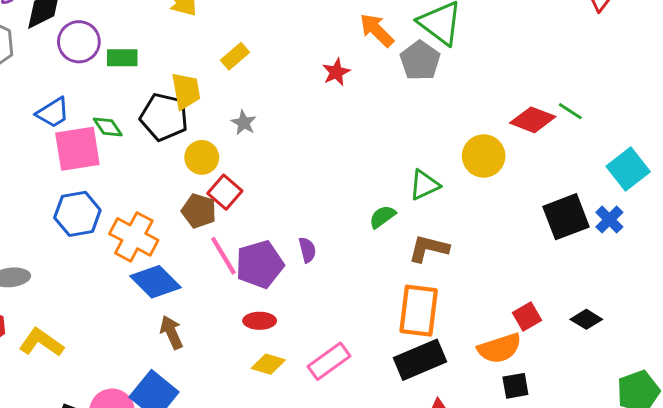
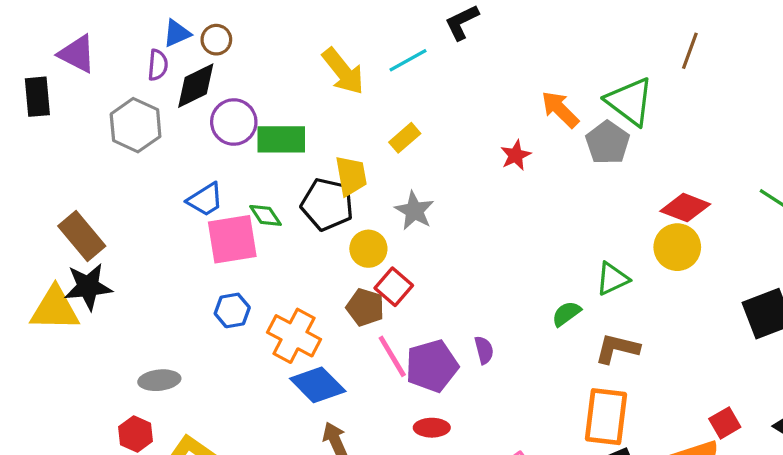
green rectangle: (122, 58) -> (281, 139), size x1.4
red diamond: (533, 120) -> (685, 208), moved
gray star: (244, 123) -> (414, 211), size x1.4
blue hexagon: (77, 214) -> (232, 310), size x0.7

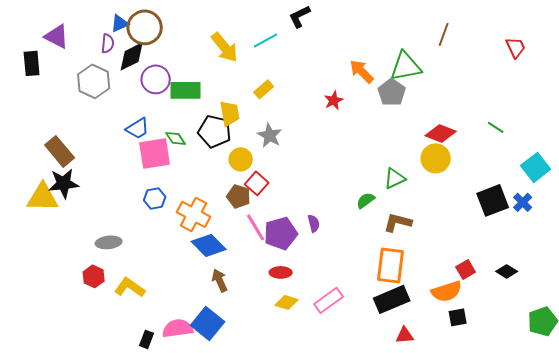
brown circle: (216, 40) -> (145, 27), size x1.8
green triangle: (630, 101) -> (406, 66), turned -48

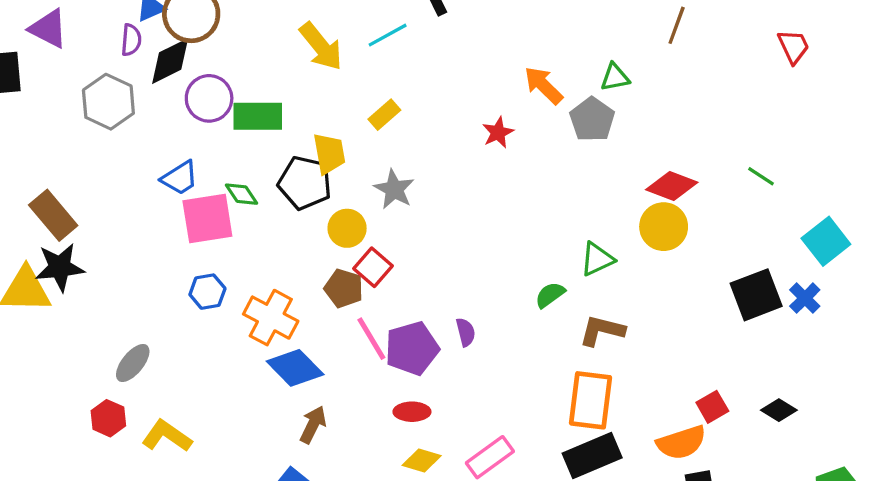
green triangle: (406, 66) -> (615, 77), size x0.6
gray ellipse: (109, 242) -> (133, 363), turned -45
brown arrow: (220, 280) -> (313, 425), turned 50

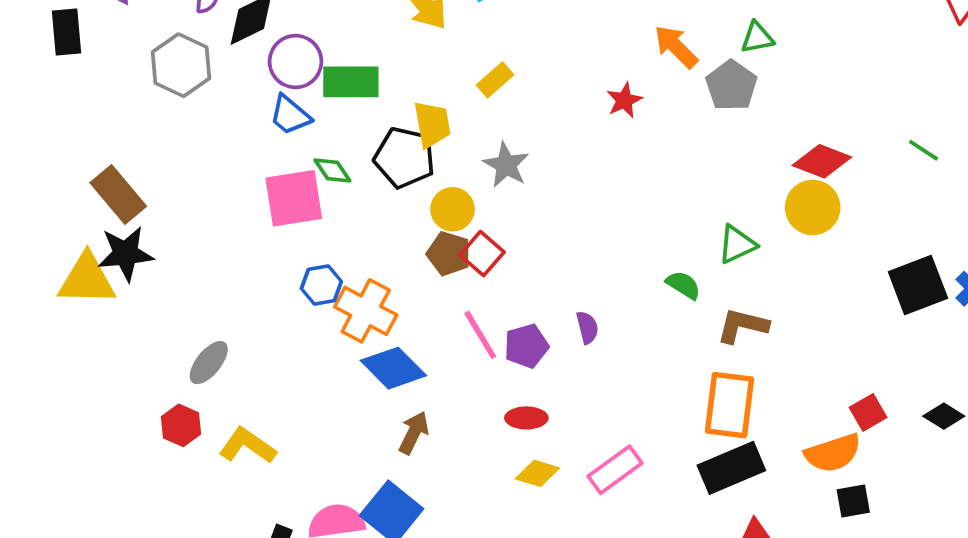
blue trapezoid: (180, 178) -> (290, 115), moved, turned 72
brown pentagon: (344, 288) -> (449, 254), moved
blue hexagon: (207, 292) -> (321, 285), moved
green semicircle: (550, 295) -> (683, 285), turned 68
purple pentagon: (412, 348) -> (526, 346), size x0.7

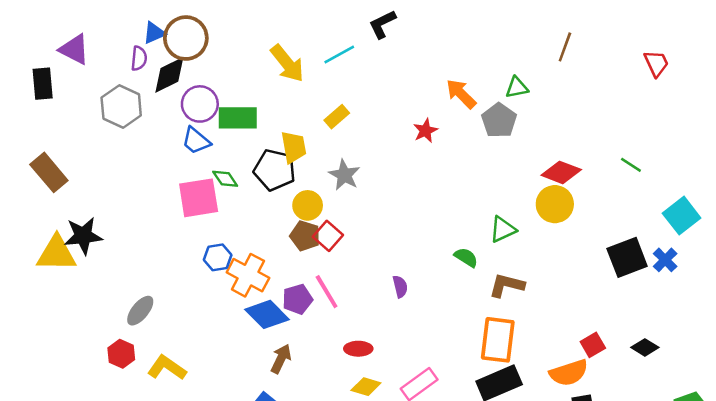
brown rectangle: (118, 194) -> (49, 172), moved
purple pentagon: (526, 346) -> (297, 299), moved

